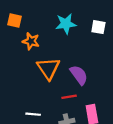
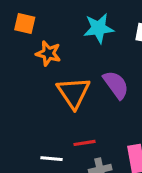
purple semicircle: (79, 75) -> (116, 85), moved
red line: (69, 97) -> (84, 143), moved

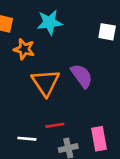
cyan star: (99, 28) -> (50, 22), moved

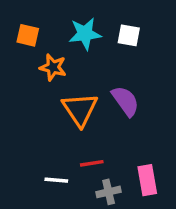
white square: (107, 32) -> (129, 35), moved

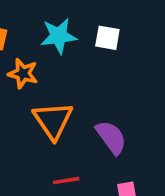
purple semicircle: (125, 101) -> (111, 137), moved

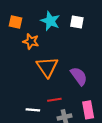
cyan star: (59, 36) -> (50, 21), turned 30

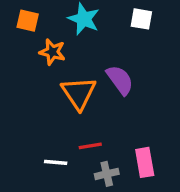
white square: (77, 22) -> (141, 19), moved
purple semicircle: (79, 76) -> (120, 80), moved

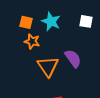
orange square: (28, 21) -> (26, 22), moved

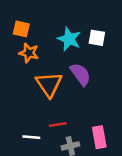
cyan star: (51, 21) -> (69, 39), moved
white square: (86, 21) -> (97, 38), moved

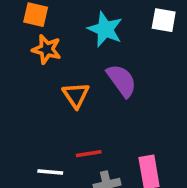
white square: (97, 38) -> (164, 20), moved
orange triangle: (49, 84) -> (76, 95), size x0.7

